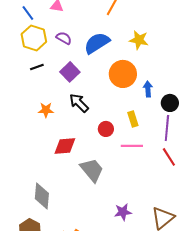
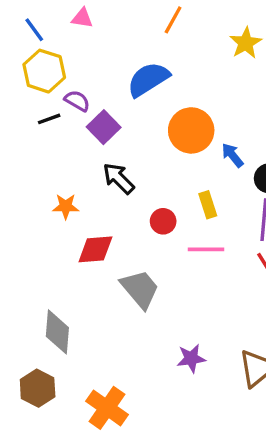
purple semicircle: (64, 38) -> (77, 101), moved
yellow star: (139, 40) -> (246, 43), moved, turned 30
blue arrow: (148, 89) -> (232, 155), turned -35
orange star: (46, 110) -> (66, 206), moved

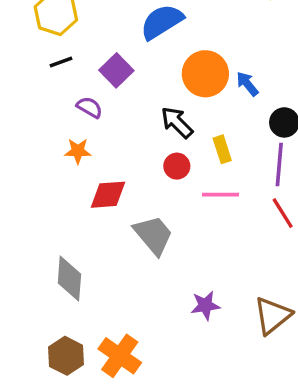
purple semicircle: (77, 101) -> (90, 107), moved
blue arrow: (232, 155) -> (247, 84), moved
black arrow: (119, 178) -> (177, 122), moved
brown hexagon: (38, 388) -> (66, 356), moved

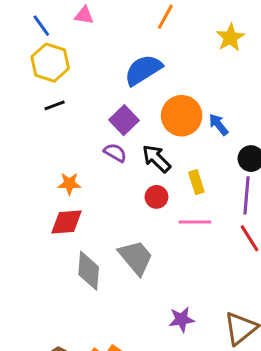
purple square: (116, 70) -> (124, 120), moved
purple semicircle: (90, 107) -> (115, 153), moved
red diamond: (108, 195) -> (66, 222), moved
gray diamond: (69, 279) -> (89, 271), moved

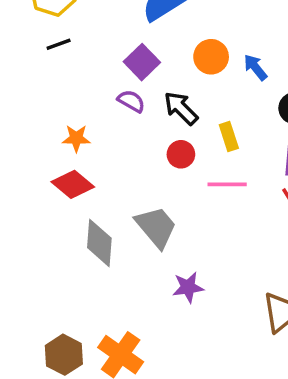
orange circle: (182, 116) -> (211, 57), size x0.7
red diamond: (66, 222) -> (73, 184), turned 44
purple star: (182, 319) -> (188, 287), moved

